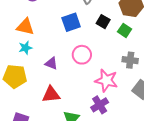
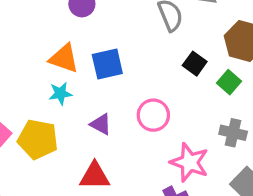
blue square: (71, 22) -> (107, 64), moved

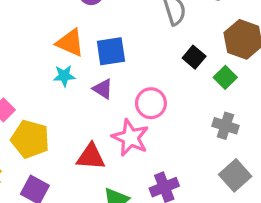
purple triangle: (101, 124) -> (103, 89), moved
yellow pentagon: (38, 139) -> (30, 139), moved
pink star: (190, 162) -> (130, 138), moved

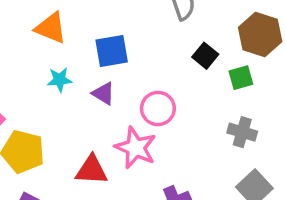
orange triangle: (70, 43) -> (51, 28), moved
green square: (225, 77) -> (241, 78), turned 30

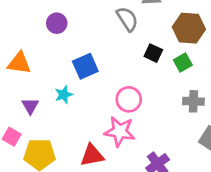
orange triangle: (51, 28) -> (19, 63), moved
cyan star: (60, 80) -> (64, 95), moved
purple triangle: (103, 93) -> (30, 106), moved, turned 42

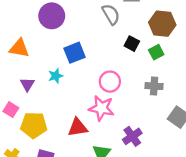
purple circle: (57, 23) -> (52, 16), size x1.5
gray cross: (193, 101) -> (154, 86), moved

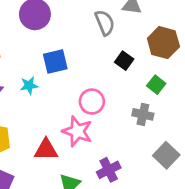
green square: (156, 52) -> (156, 85), moved, turned -32

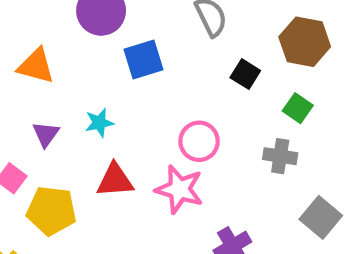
blue square: (55, 61) -> (144, 60), moved
red triangle: (46, 150) -> (115, 180), moved

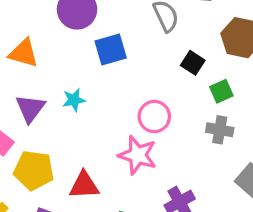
green square: (298, 108) -> (221, 91), moved, turned 30
purple triangle: (46, 134) -> (30, 108), size x1.4
red triangle: (115, 180) -> (84, 185), moved

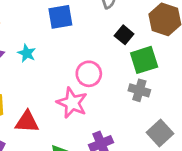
green square: (221, 91) -> (144, 60), size x1.5
cyan star: (74, 100) -> (27, 53), turned 30

